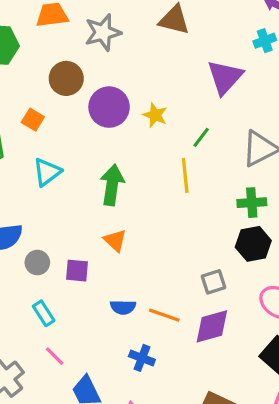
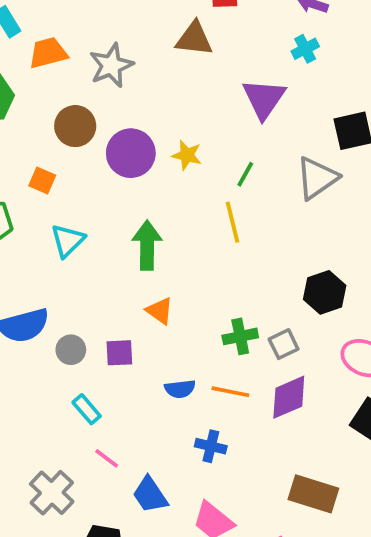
green cross: (252, 203) -> (240, 336), moved

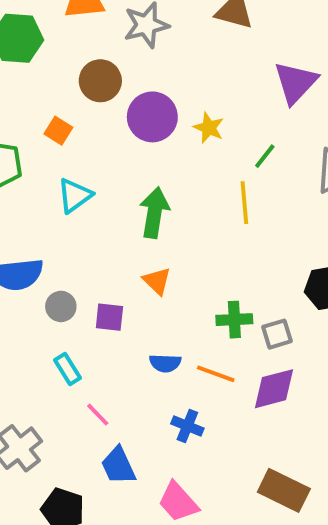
pink line: (107, 458) -> (98, 415), moved

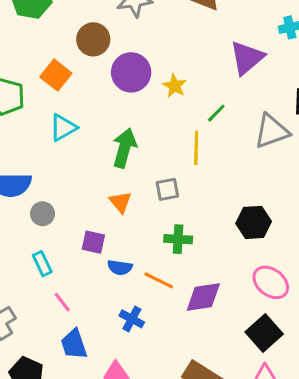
orange square: (58, 131) -> (56, 75), size x1.4
purple square: (109, 317) -> (93, 242), moved
gray square: (277, 334) -> (167, 189), moved

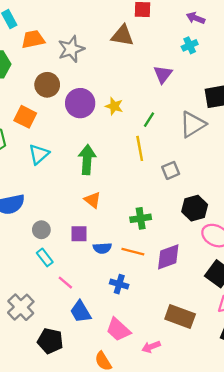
purple triangle: (247, 58) -> (163, 74), size x0.7
gray square: (167, 189) -> (171, 170), moved
gray circle: (43, 214) -> (41, 230), moved
black hexagon: (254, 222) -> (195, 208), moved

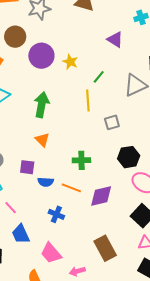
purple triangle: (163, 74) -> (115, 39), turned -42
brown rectangle: (180, 316) -> (105, 248), turned 35

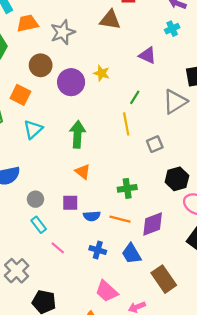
yellow star: (70, 62) -> (102, 73), moved
blue cross: (56, 214) -> (98, 250), moved
blue trapezoid: (21, 234) -> (131, 254), moved

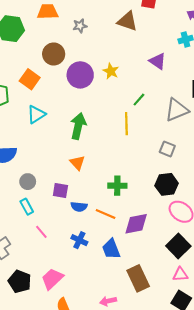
gray star: (63, 32) -> (80, 26), size x0.6
gray square: (155, 144) -> (167, 149), moved, turned 35
pink trapezoid: (107, 291) -> (52, 279), moved, turned 85

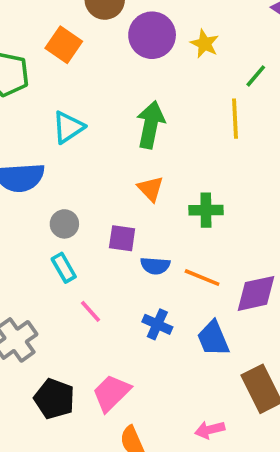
yellow star: (111, 71) -> (205, 44), moved
cyan triangle: (36, 114) -> (68, 127), moved
green cross: (117, 186) -> (206, 210), moved

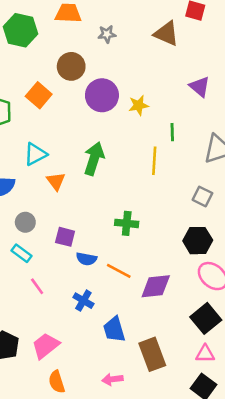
yellow star: (205, 44) -> (139, 105), turned 30
green line: (256, 76) -> (172, 132), turned -48
orange triangle: (151, 189) -> (56, 181), moved
cyan rectangle: (64, 268) -> (21, 253), turned -30
blue trapezoid: (213, 339) -> (114, 329), moved

